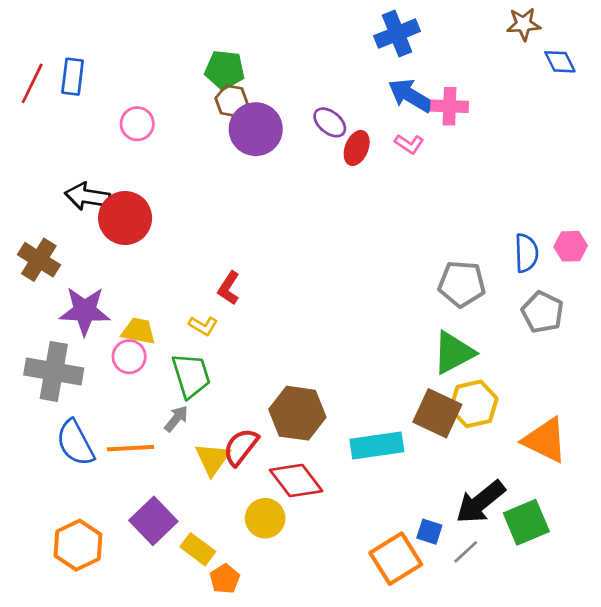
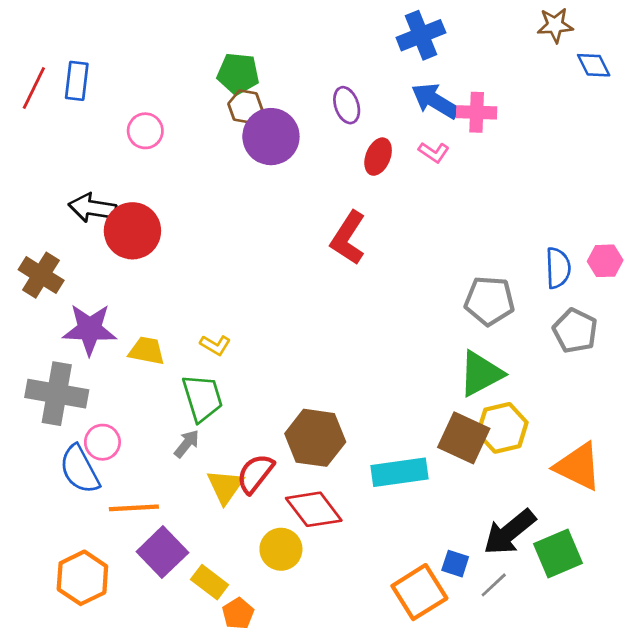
purple ellipse: (330, 122) -> (347, 105), moved, turned 32
red L-shape: (229, 288) -> (348, 238), moved, size x1.5
pink circle: (129, 357) -> (102, 442), moved
orange line: (130, 448) -> (134, 508), moved

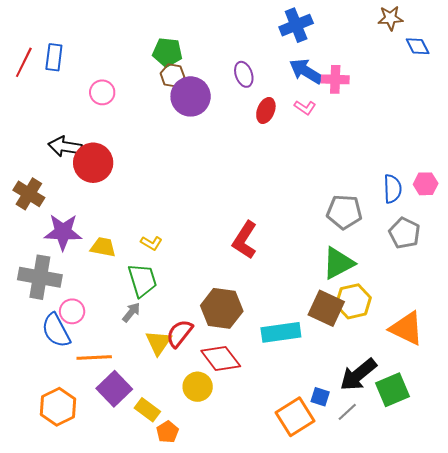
red L-shape: (348, 238) -> (245, 240), moved

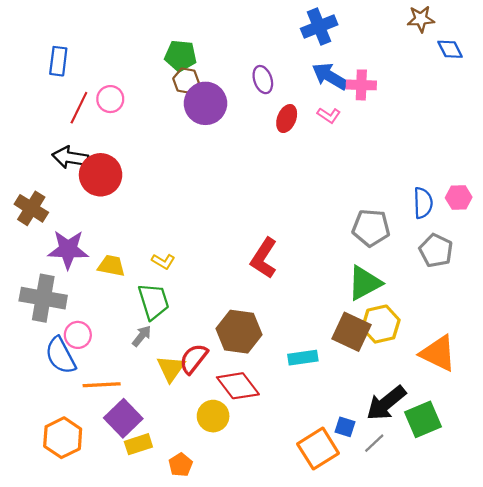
red line: (24, 62) -> (79, 108), moved
cyan rectangle: (281, 332) -> (303, 358), size x0.7
yellow rectangle: (147, 410) -> (138, 444), moved, turned -55

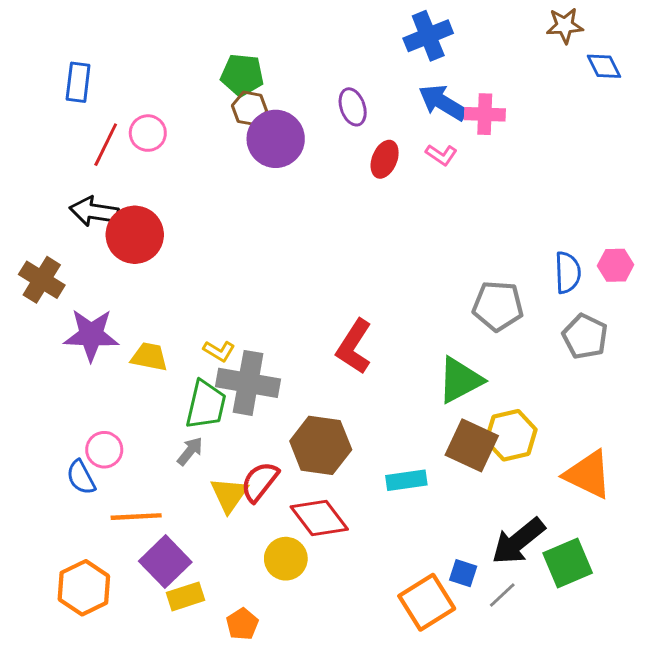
green triangle: (365, 283) -> (460, 380), moved
gray cross: (43, 298) -> (248, 383), moved
green trapezoid: (154, 301) -> (206, 405), turned 30
blue semicircle: (60, 355) -> (81, 477), size x0.7

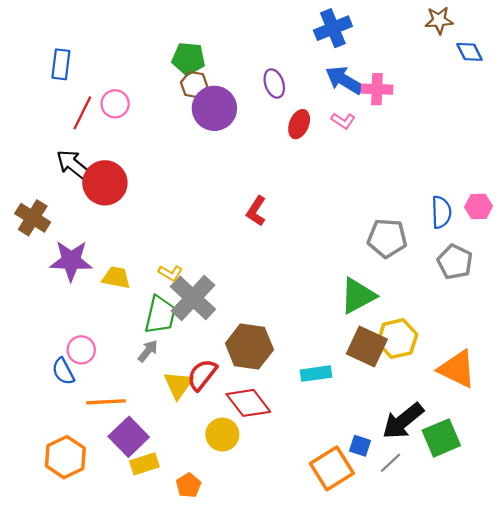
black arrow: (94, 212) -> (73, 165), turned 30
red L-shape: (354, 347) -> (256, 211), moved, size x0.7
gray cross: (248, 383) -> (193, 298), turned 33

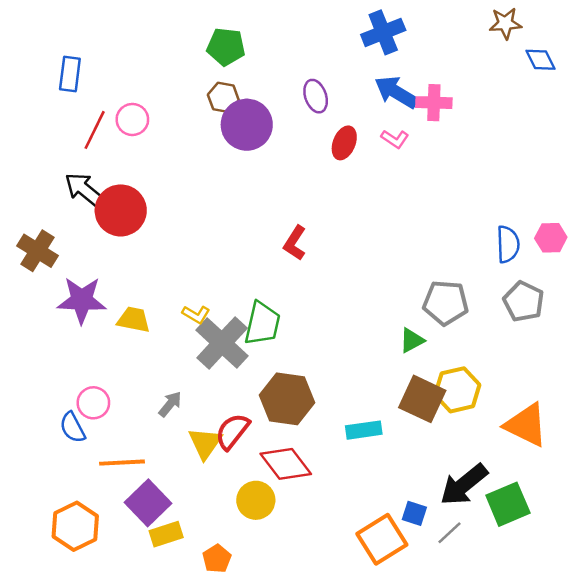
green pentagon: (188, 59) -> (226, 47), moved
gray pentagon: (387, 238) -> (446, 303), moved
green triangle: (358, 296) -> (412, 340), size x0.6
green trapezoid: (160, 315) -> (262, 324), moved

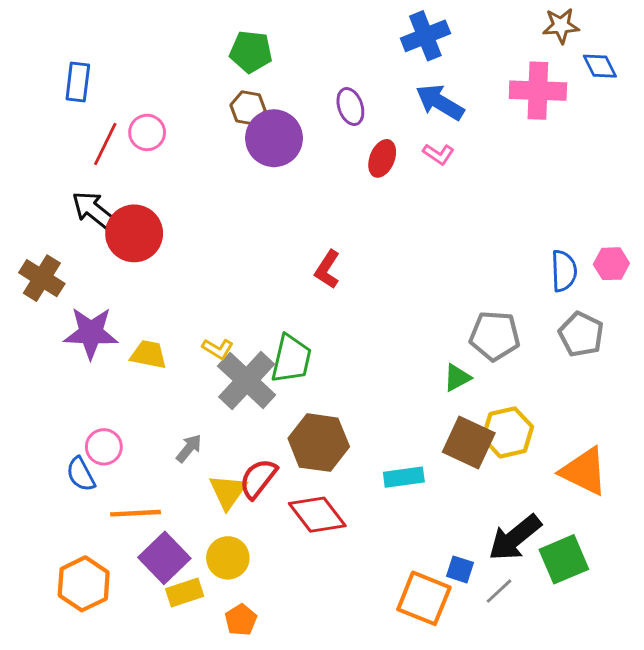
pink cross: (434, 103) -> (538, 91), moved, size x1.4
yellow circle: (256, 500) -> (228, 558), moved
orange square: (382, 539) -> (424, 598), turned -36

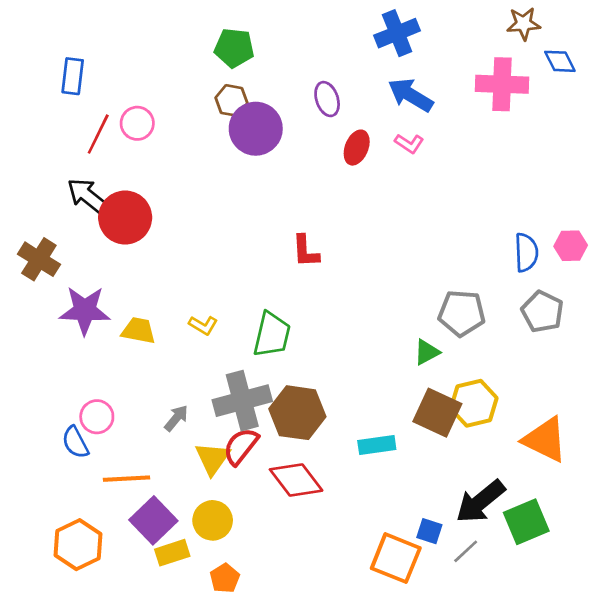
red L-shape: (327, 269) -> (305, 251), turned -36
gray cross: (247, 381) -> (242, 401), moved, turned 32

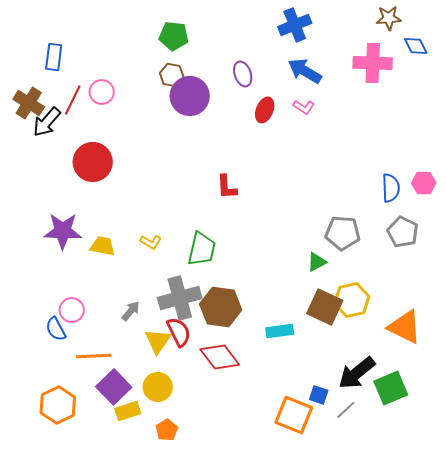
black arrow: (87, 196) -> (47, 122), moved, turned -88
brown cross: (39, 259) -> (29, 103), moved
red semicircle: (241, 446) -> (179, 332), turned 116

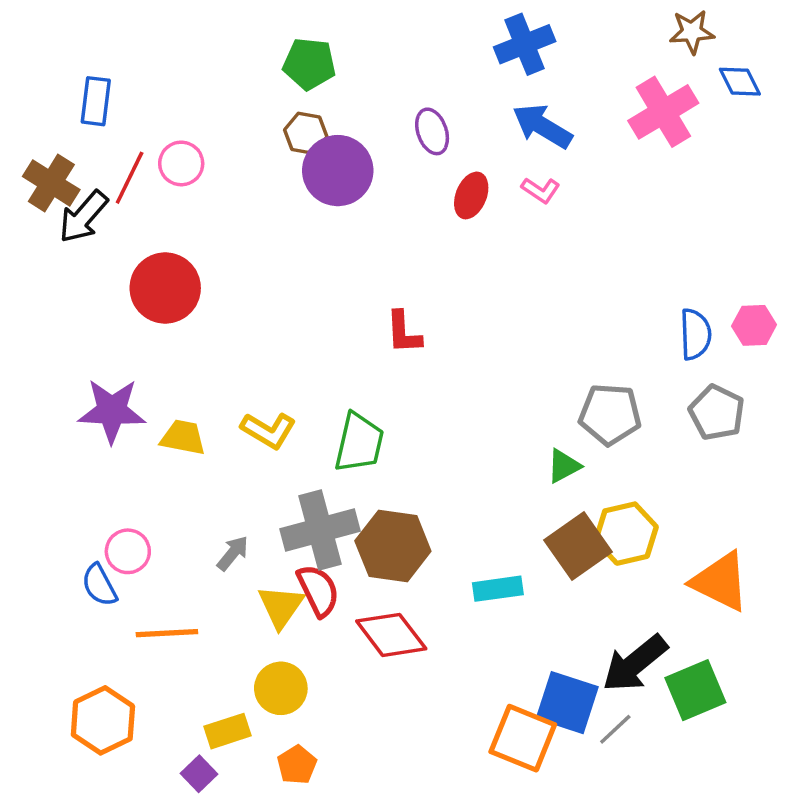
pink cross: (373, 63) -> (663, 112), turned -33
yellow L-shape: (151, 242) -> (268, 430), size x1.4
brown square: (325, 307) -> (578, 546), turned 30
purple square: (114, 387) -> (199, 774), moved, size x0.6
blue square: (319, 395) -> (567, 703), size x1.8

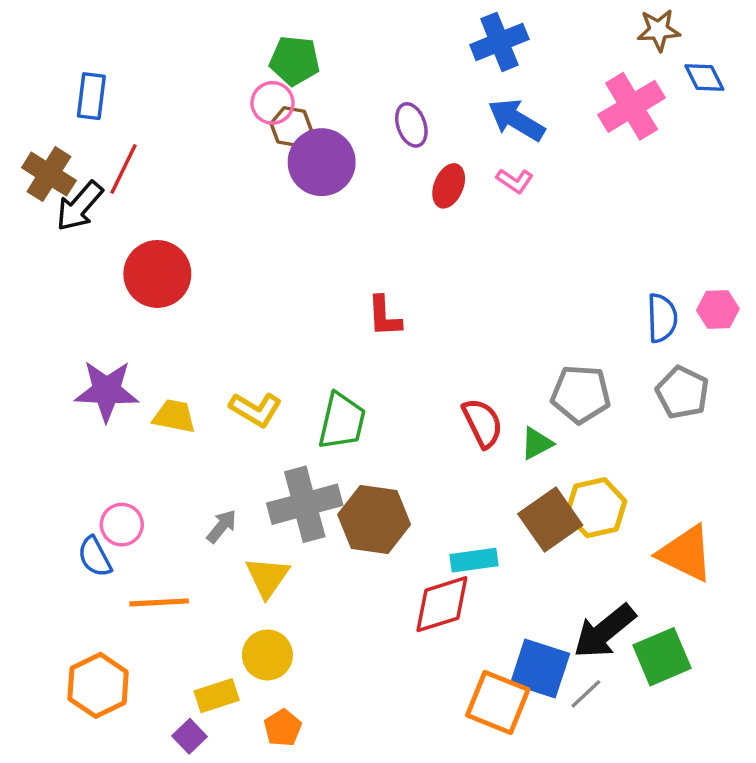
pink circle: (181, 163) -> (273, 103), moved
red semicircle: (318, 590) -> (483, 423), moved
red diamond: (391, 635) -> (442, 604), moved, turned -70

